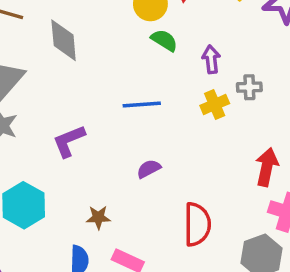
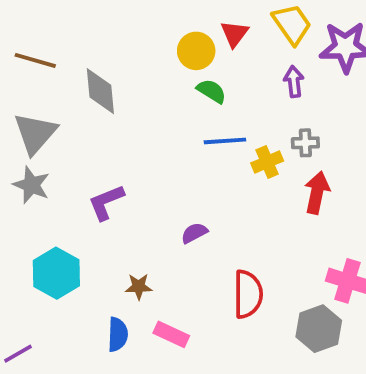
purple arrow: (211, 59) -> (294, 82), moved
blue line: (142, 105) -> (225, 141), moved
red arrow: (267, 167) -> (317, 193), moved

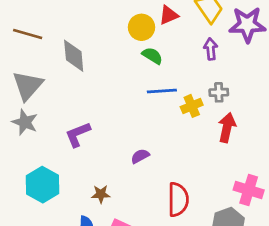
red triangle: (234, 34) -> (169, 15), turned 30

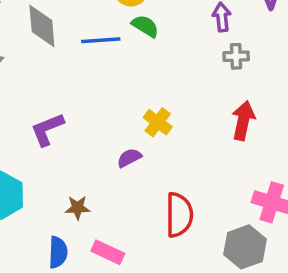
blue line: (162, 91) -> (101, 40), moved
gray cross: (219, 92) -> (236, 56), moved
yellow cross: (192, 106) -> (158, 122), moved, turned -30

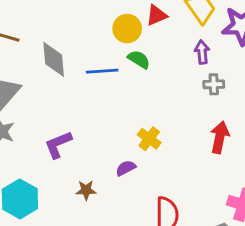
brown star: (78, 208) -> (86, 190), moved

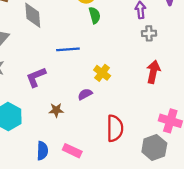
green semicircle: (139, 59) -> (95, 15), turned 42
blue line: (102, 71) -> (68, 49), moved

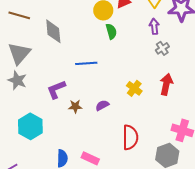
gray cross: (149, 33) -> (162, 48), turned -32
yellow cross: (102, 73) -> (134, 88), moved
brown star: (56, 110) -> (75, 106), moved

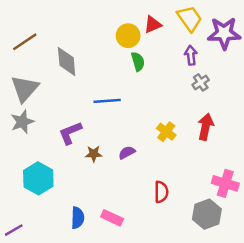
brown line: (19, 15) -> (25, 42), turned -50
gray star: (17, 80) -> (22, 122), turned 30
red semicircle: (130, 137) -> (161, 192), size x0.7

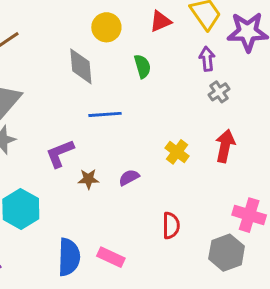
yellow circle: (128, 36) -> (106, 27), moved
gray diamond: (67, 62) -> (81, 66), moved
blue semicircle: (78, 218) -> (69, 257), size x1.4

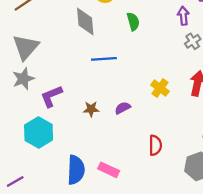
purple L-shape: (60, 153) -> (51, 96), moved

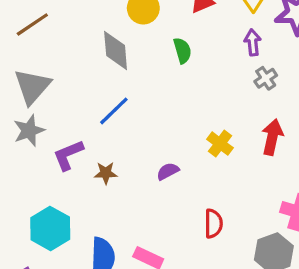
blue line: (104, 59) -> (114, 111), moved, turned -40
brown star: (91, 109) -> (106, 173), moved
cyan hexagon: (39, 132) -> (50, 228), moved

